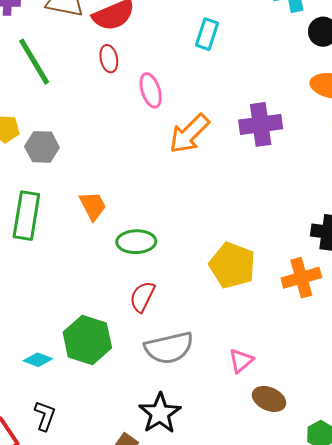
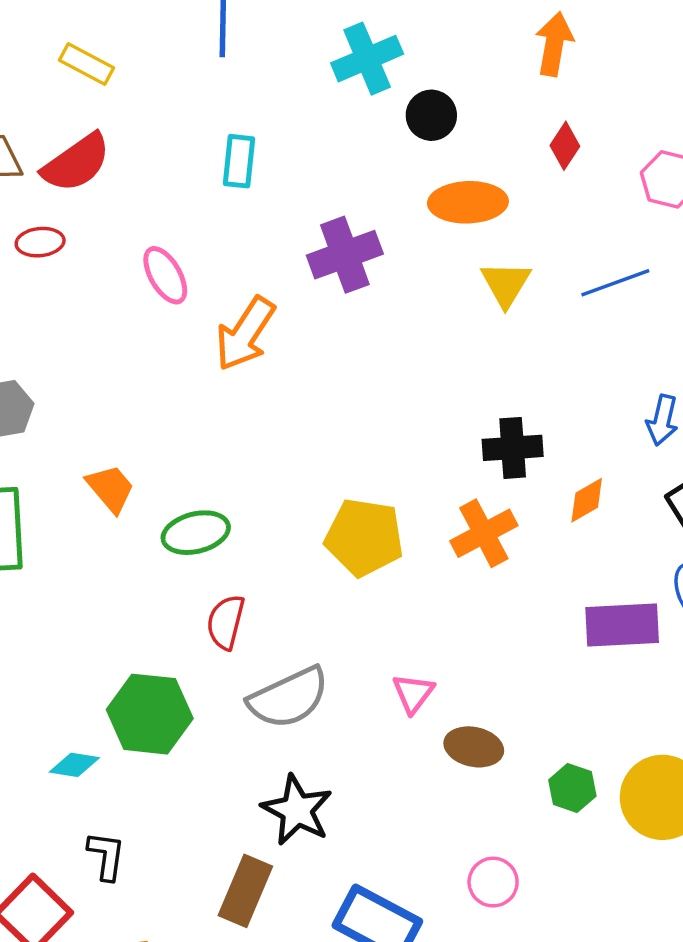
red ellipse: (109, 59) -> (40, 242), moved, turned -72
purple cross: (261, 124) -> (345, 255), moved

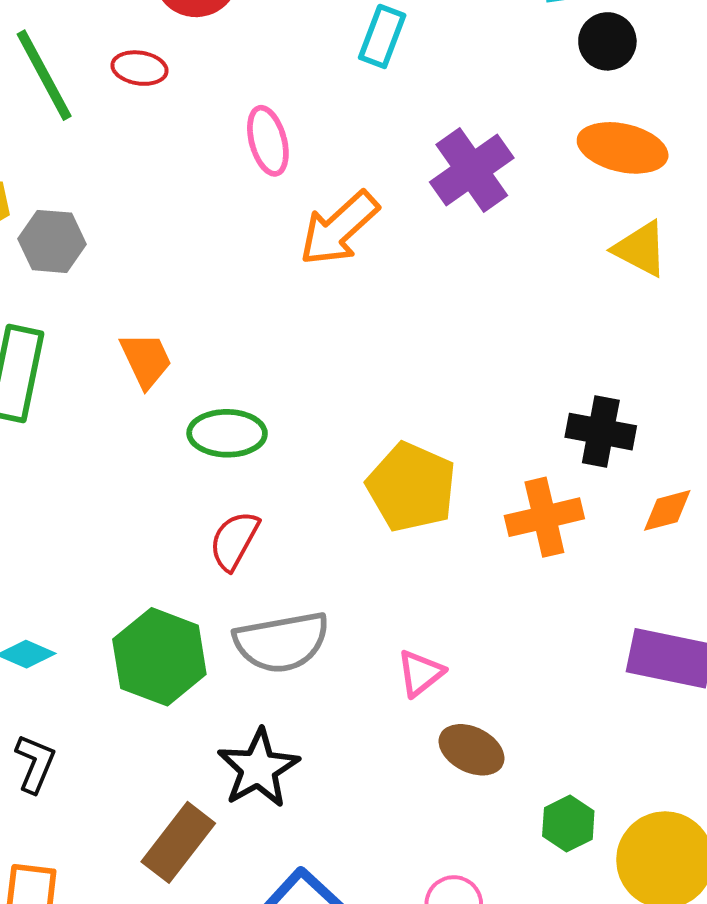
purple cross: (345, 255) -> (472, 170), turned -30
yellow triangle: (506, 284) -> (641, 249), turned -48
green hexagon: (150, 714) -> (159, 657), moved

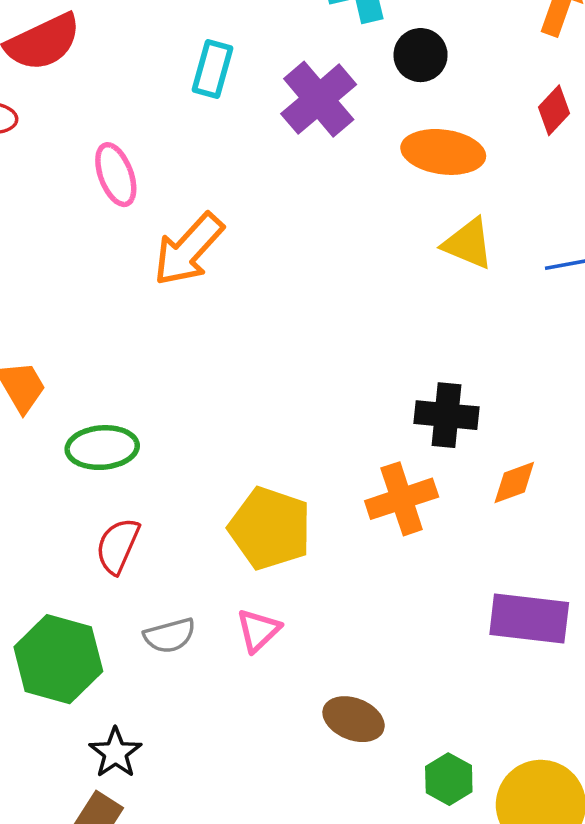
purple cross: (472, 170) -> (319, 99), moved
yellow pentagon: (411, 487) -> (270, 528), moved
gray semicircle: (282, 642) -> (170, 635), size x0.6
pink triangle: (420, 673) -> (258, 630), moved
black star: (258, 768) -> (115, 753), moved, size x0.7

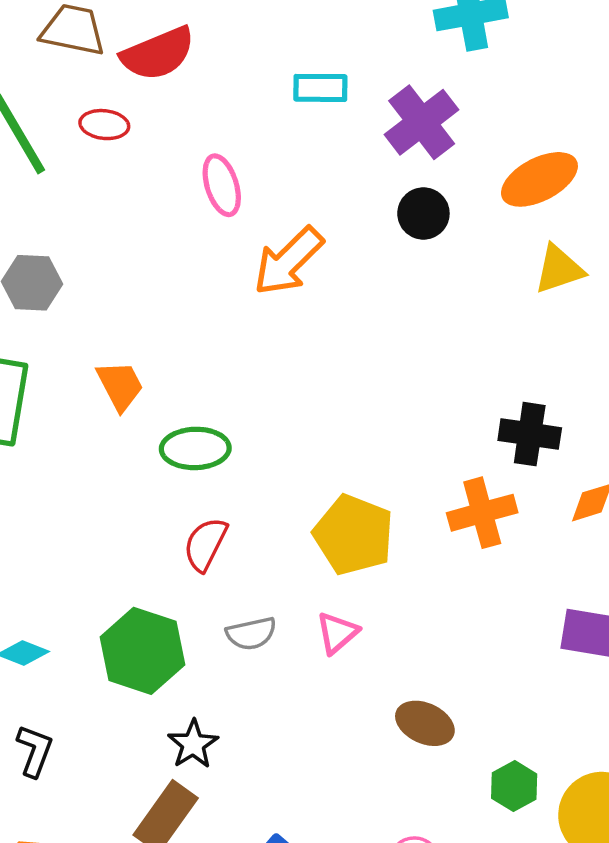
black circle: (421, 55) -> (423, 213), moved
cyan rectangle: (212, 69) -> (320, 88), turned 72
orange ellipse: (443, 152) -> (539, 179), turned -38
yellow triangle: (468, 244) -> (559, 269), turned -44

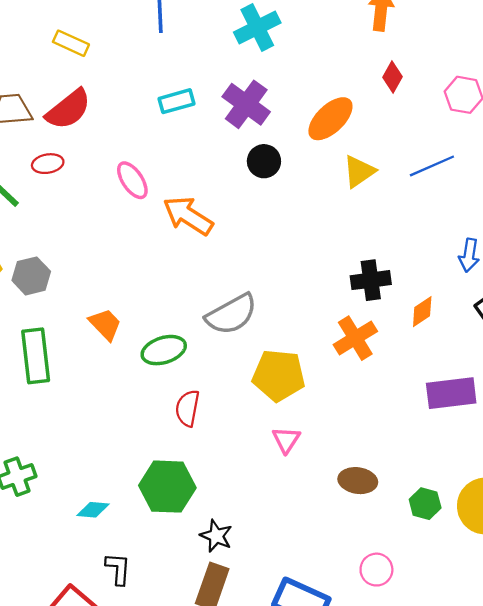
orange arrow: (288, 261) -> (188, 216), turned 93
gray semicircle: (251, 634) -> (231, 314), moved, size x1.6

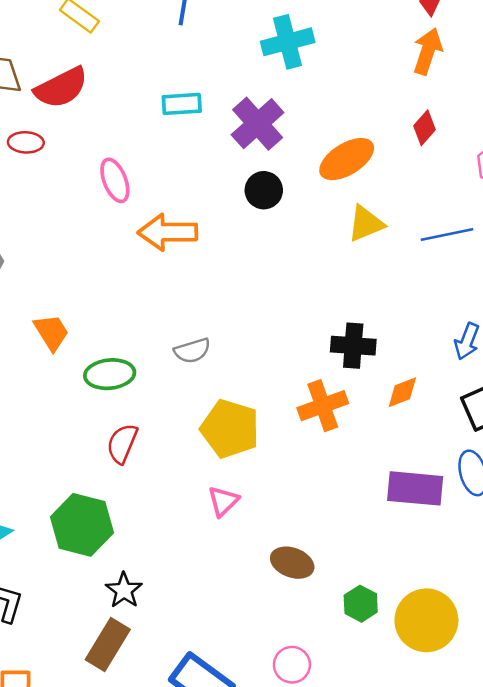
orange arrow: (188, 216) -> (168, 232), turned -45
gray semicircle: (231, 314) -> (192, 351), size x0.6

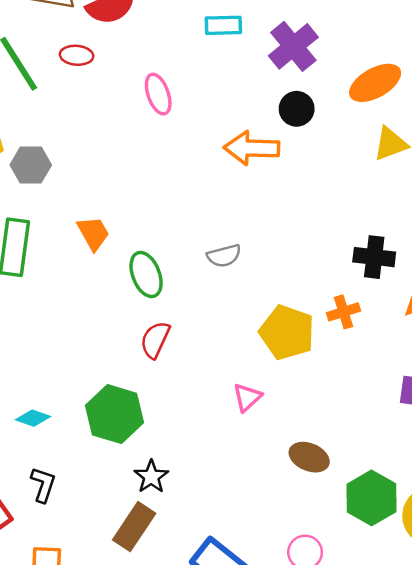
orange arrow: (168, 232) -> (252, 148), moved
green ellipse: (110, 374) -> (146, 275), turned 72
orange cross: (323, 406) -> (344, 312), size x0.7
yellow pentagon: (230, 429) -> (287, 332), moved
green hexagon: (361, 604) -> (372, 498), size x1.6

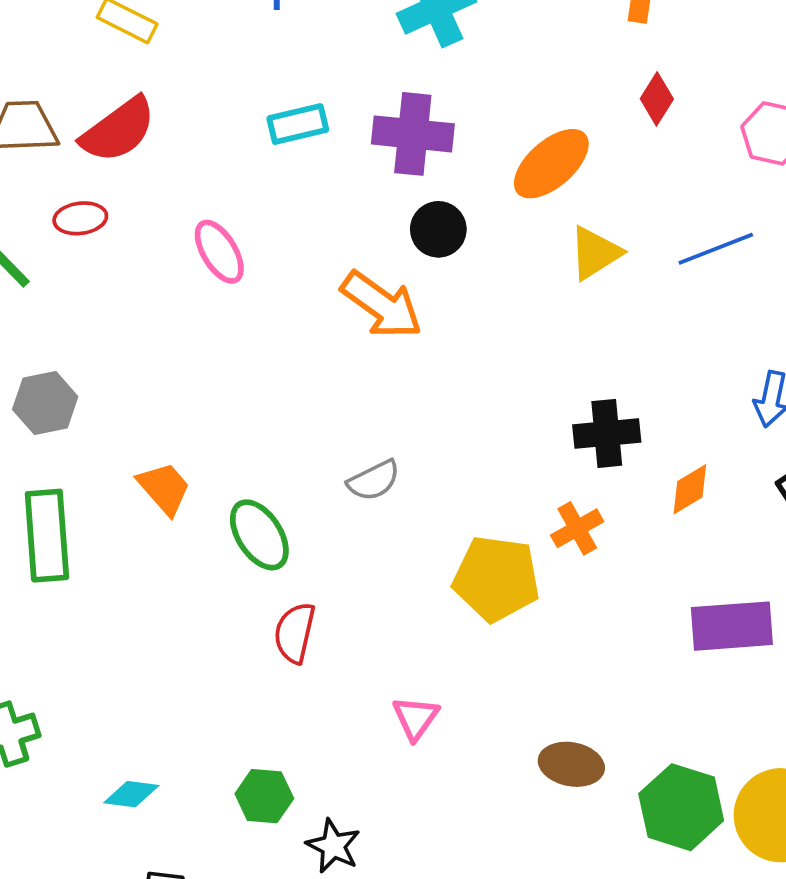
purple cross: (293, 46) -> (413, 134), turned -33
orange arrow: (252, 148) -> (382, 305), turned -134
pink triangle: (247, 397) -> (416, 718), moved
green hexagon: (115, 414) -> (264, 796), moved, size x0.6

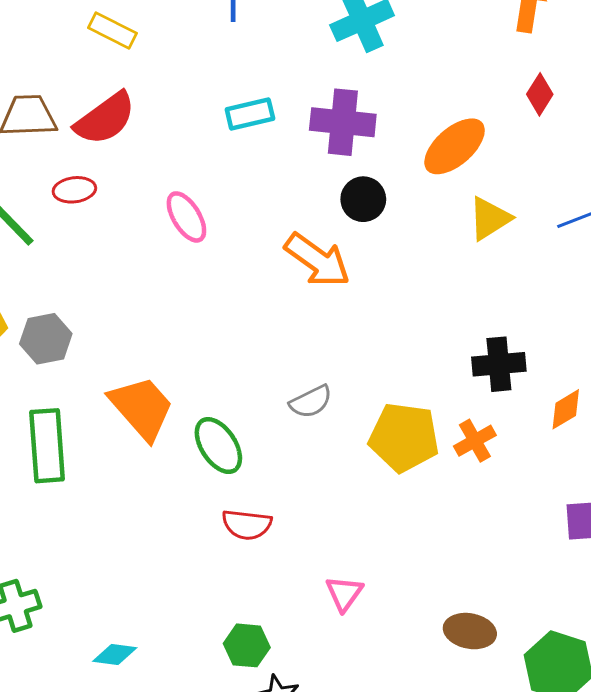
orange trapezoid: (164, 488) -> (142, 408), size x1.5
yellow pentagon: (496, 579) -> (404, 437), moved
red semicircle: (295, 633) -> (247, 525), turned -96
green hexagon: (264, 796) -> (247, 645), moved

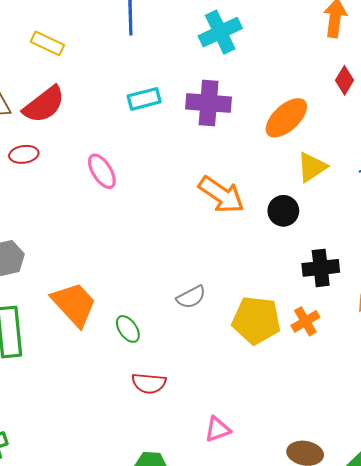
black circle: (363, 199) -> (283, 211), moved
orange arrow: (317, 260) -> (221, 195), moved
green ellipse: (218, 446) -> (128, 329), size x0.7
pink triangle: (344, 593) -> (217, 429), turned 36

